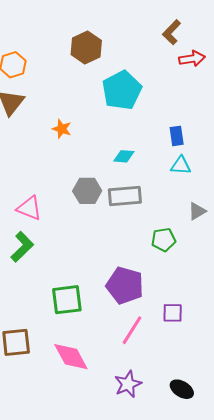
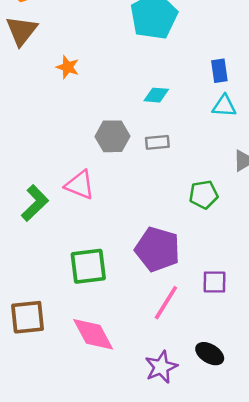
orange star: (62, 129) -> (68, 67), moved
gray rectangle: (125, 196) -> (157, 142), size x0.6
pink triangle: (29, 208) -> (80, 185), moved
black ellipse: (182, 389) -> (210, 354), moved

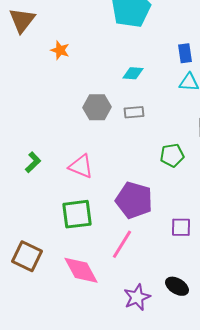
pink triangle: (80, 185) -> (81, 166), moved
green L-shape: (35, 203) -> (33, 162), size x0.7
pink line: (166, 303) -> (122, 244), moved
brown square: (28, 317) -> (27, 256), turned 32

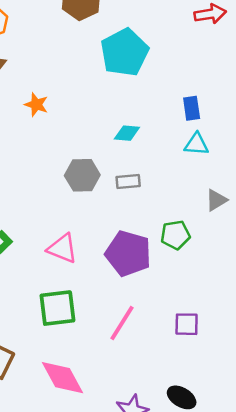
purple pentagon: (134, 200) -> (128, 253), moved
pink line: (122, 244) -> (122, 323), moved

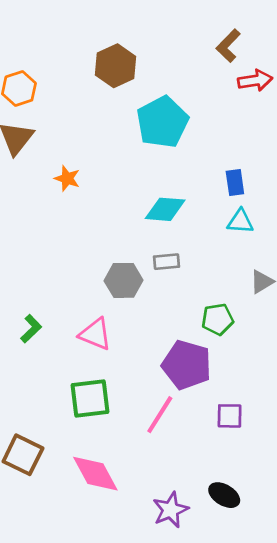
cyan diamond: (127, 133) -> (165, 209), size x1.4
gray hexagon: (82, 175) -> (124, 280), moved
purple pentagon: (128, 253) -> (187, 365), moved

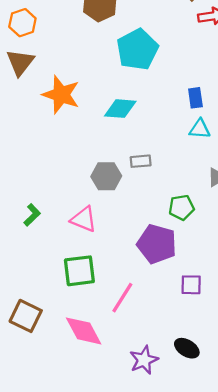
orange star: (67, 178) -> (61, 95), size x1.8
cyan diamond: (165, 209) -> (120, 109), moved
pink line: (160, 415) -> (122, 298), moved

